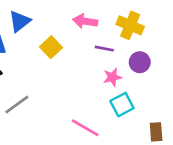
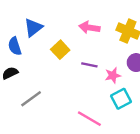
purple line: (104, 49) -> (89, 65), moved

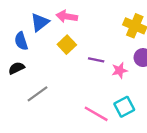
pink arrow: (89, 28) -> (67, 16), moved
cyan square: (121, 99) -> (124, 107), moved

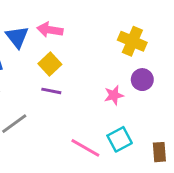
blue triangle: (40, 22) -> (17, 37), turned -30
purple line: (96, 60) -> (51, 91), moved

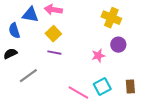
blue triangle: (17, 37) -> (30, 15), turned -42
brown rectangle: (159, 152) -> (130, 87), moved

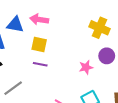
yellow square: (53, 34) -> (39, 44), turned -35

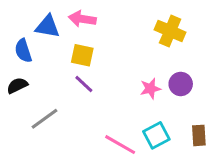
purple circle: (107, 56) -> (181, 84), moved
purple line: (40, 64) -> (84, 84), turned 32

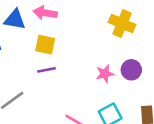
purple line: (84, 84) -> (47, 70), turned -54

